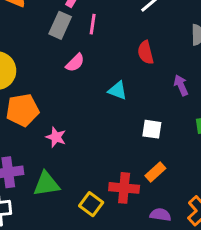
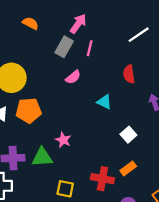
white square: (152, 129) -> (128, 135), turned 35
pink star: (56, 137) -> (63, 140), moved
green triangle: (46, 184) -> (42, 157), moved
yellow square: (91, 204) -> (65, 189), moved, turned -30

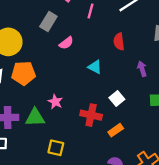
gray rectangle: (64, 47) -> (48, 21), moved
pink line: (90, 48) -> (90, 11), moved
red cross: (102, 179) -> (91, 115), moved

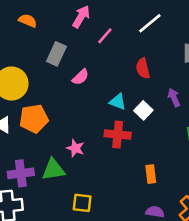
pink line: (90, 11) -> (105, 36), turned 32
white square: (117, 98) -> (143, 110), moved
red cross: (91, 115) -> (118, 135), moved
orange rectangle: (116, 130) -> (151, 174), turned -56

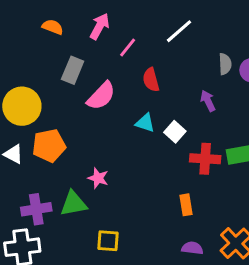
orange semicircle: (28, 21) -> (53, 27), moved
red semicircle: (143, 68) -> (151, 80), moved
pink semicircle: (81, 77) -> (101, 96), size x1.5
purple arrow: (174, 98) -> (208, 101), moved
red cross: (118, 135) -> (205, 159), moved

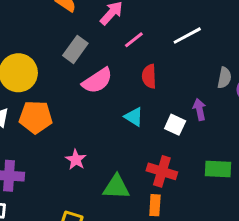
white square: (175, 132) -> (175, 125), moved, turned -30
red cross: (205, 159) -> (162, 171), moved
green triangle: (74, 204) -> (116, 187), moved

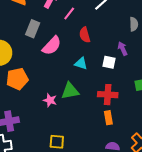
green triangle: (116, 187) -> (70, 91), moved

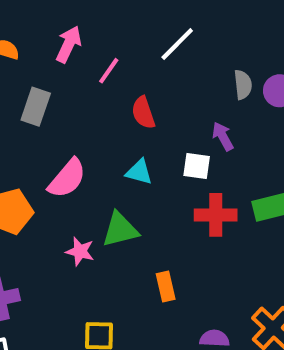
pink semicircle: (52, 46) -> (67, 178), moved
red cross: (108, 95) -> (216, 215), moved
orange rectangle: (108, 118) -> (166, 286), moved

